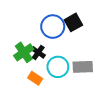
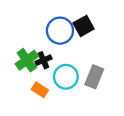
black cross: (38, 52) -> (43, 60), turned 32
gray rectangle: (83, 67) -> (94, 77), turned -66

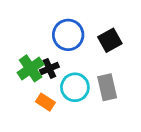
black square: (84, 26) -> (110, 40), moved
gray rectangle: (94, 77) -> (107, 87), turned -35

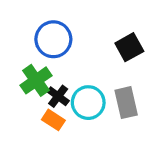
blue circle: (68, 35) -> (53, 39), moved
black cross: (49, 68) -> (58, 96), moved, turned -30

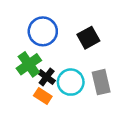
black square: (129, 47) -> (88, 38), moved

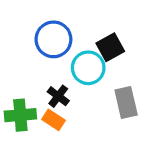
green cross: (29, 64) -> (20, 115), moved, turned 30
cyan circle: (71, 82) -> (88, 68), moved

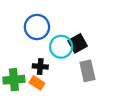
black square: (110, 47) -> (78, 43), moved
black cross: (58, 96) -> (40, 66), turned -32

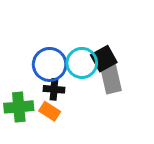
blue circle: (37, 27) -> (50, 64), moved
gray rectangle: (87, 71) -> (111, 79), moved

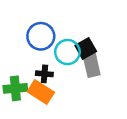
blue circle: (50, 64) -> (41, 36), moved
orange rectangle: (50, 111) -> (41, 92), size x1.5

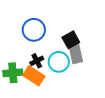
cyan circle: (67, 52) -> (59, 62), moved
black cross: (44, 74) -> (37, 61), turned -32

